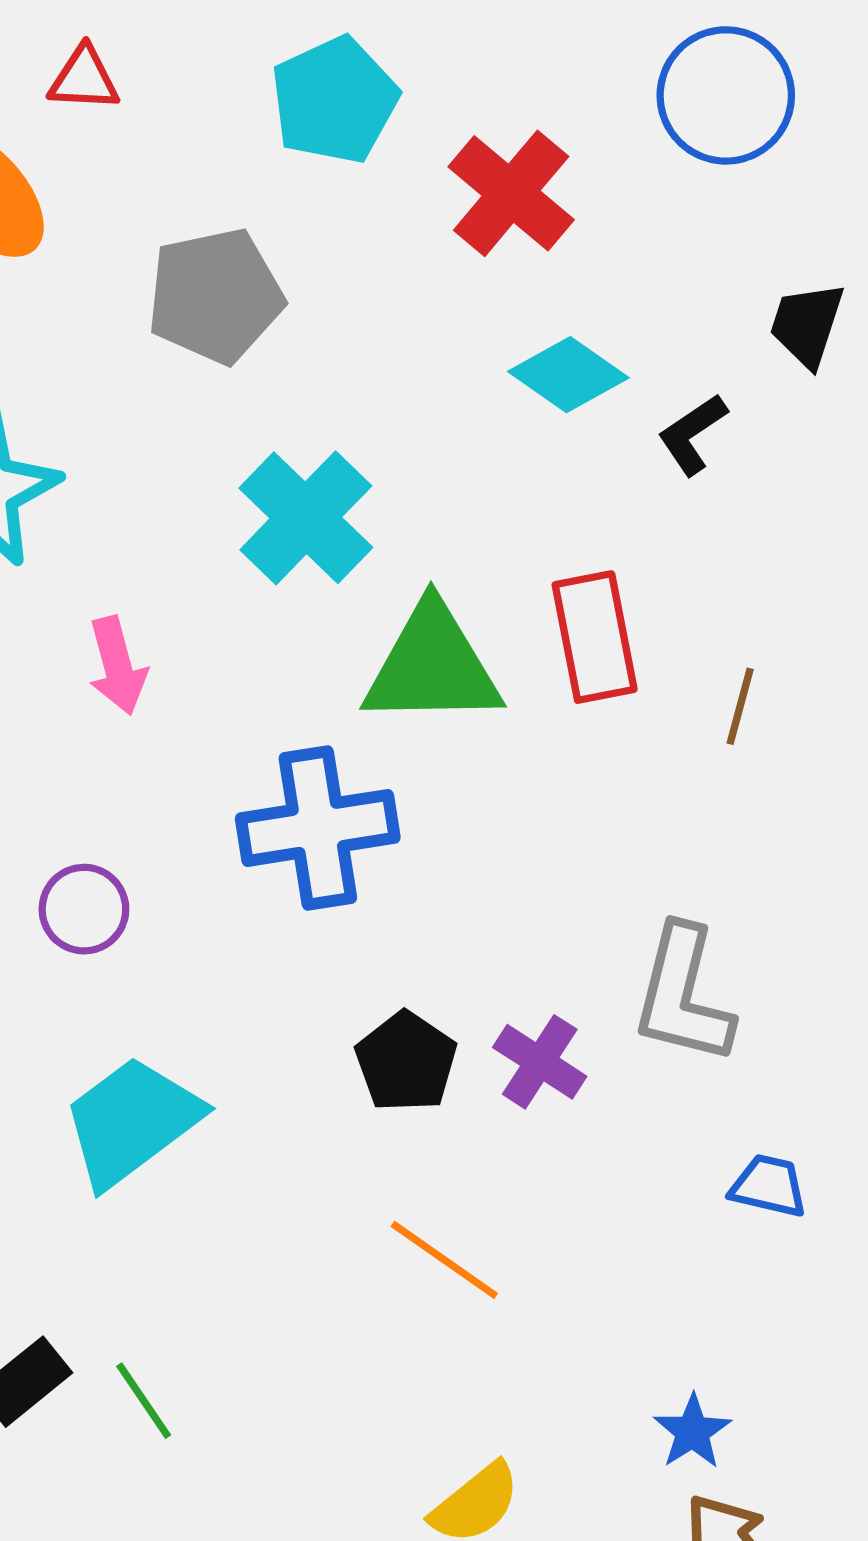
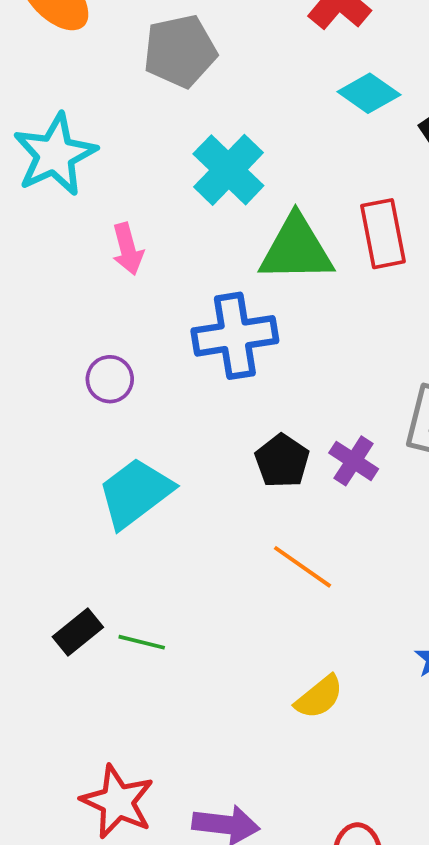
green line: (144, 1401) -> (142, 642), turned -42

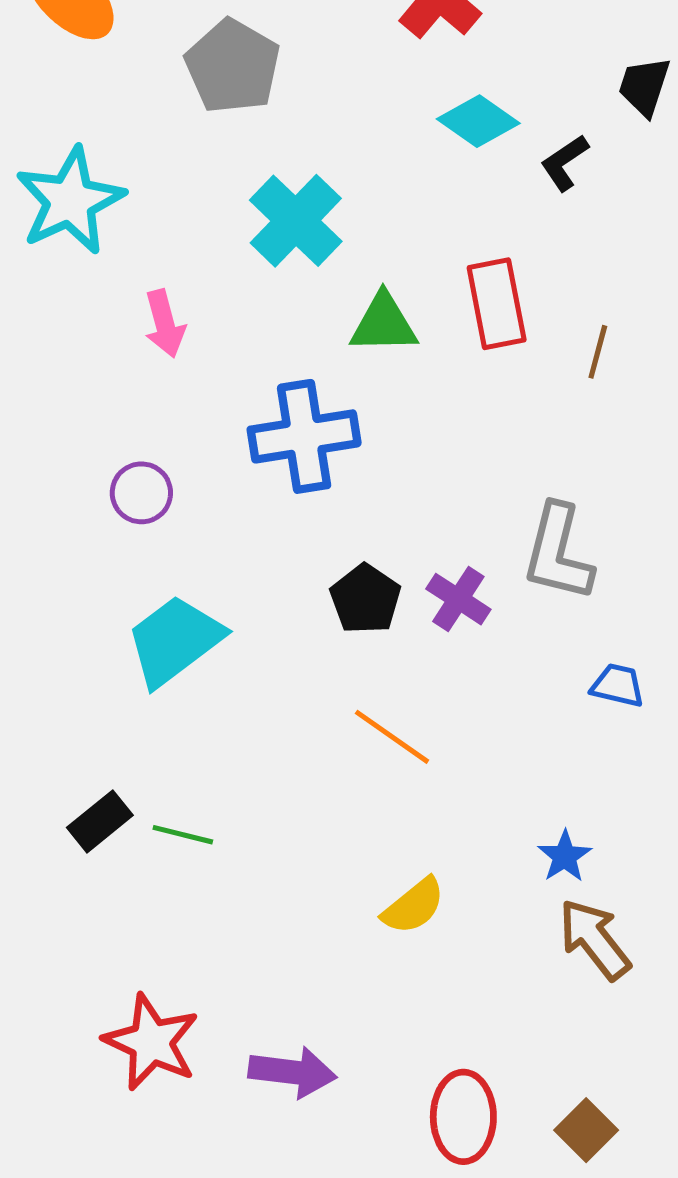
gray pentagon: (180, 51) -> (233, 66), turned -30
green triangle: (296, 249) -> (384, 324), size x0.7

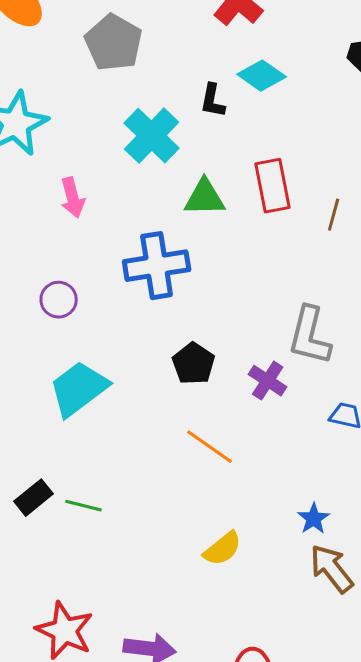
black L-shape: (565, 163) -> (213, 101), moved, turned -45
purple cross: (458, 599) -> (268, 381), moved

